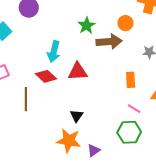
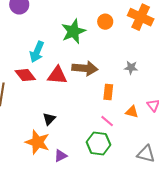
orange circle: (126, 23) -> (105, 22), moved
green star: (87, 26) -> (73, 31), size x1.4
brown arrow: (109, 42) -> (85, 68), moved

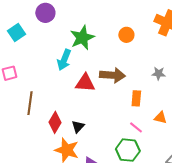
orange circle: (105, 22) -> (126, 35), moved
green star: (73, 31) -> (82, 38), moved
red diamond: (25, 75) -> (55, 122), moved, turned 70

